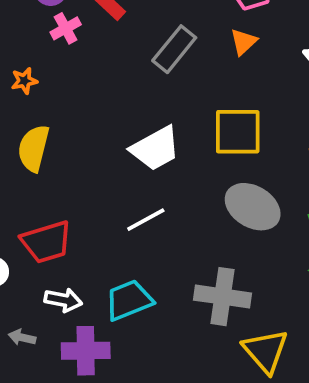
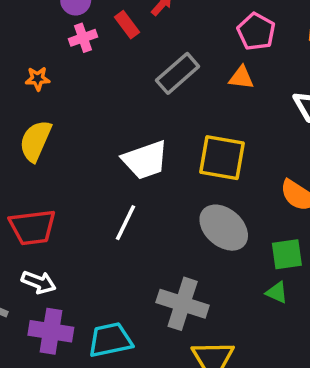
orange triangle: (244, 42) -> (241, 78), turned 40
white line: (146, 220) -> (125, 223), turned -45
cyan trapezoid: (129, 300) -> (110, 340), moved

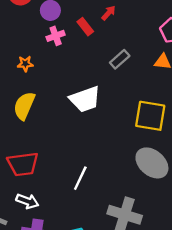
gray rectangle: (178, 73) -> (120, 59), size x0.7
white trapezoid: (145, 160) -> (85, 99), moved
white line: (125, 223) -> (80, 178), moved

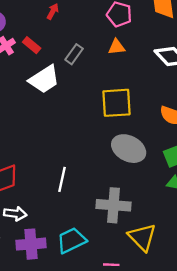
red rectangle: (85, 27) -> (32, 45), moved
white trapezoid: (85, 99) -> (44, 79), moved

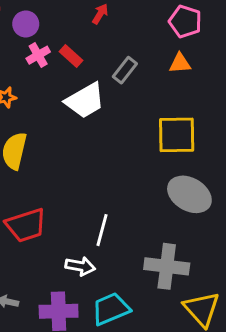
white arrow: (15, 214) -> (80, 266), moved

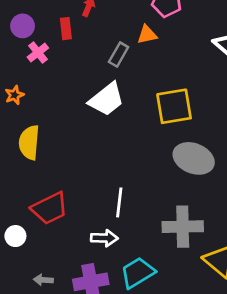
red rectangle: (71, 56) -> (66, 29), moved, turned 50
orange triangle: (180, 63) -> (147, 35), moved
white trapezoid: (85, 101) -> (106, 99), moved

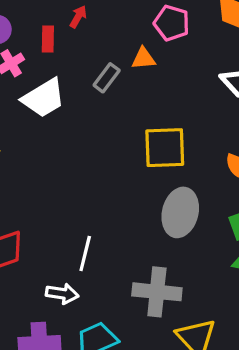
white trapezoid: (106, 99) -> (44, 98), moved
gray ellipse: (194, 158) -> (180, 212), turned 75

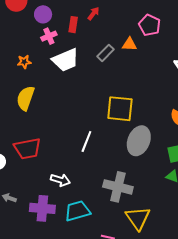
yellow square: (165, 148) -> (120, 109), moved
white line: (85, 254) -> (86, 141), moved

